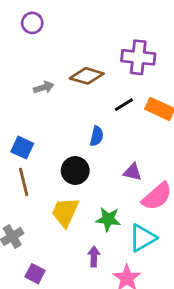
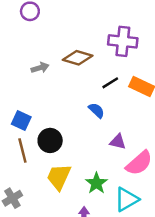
blue semicircle: (97, 136) -> (96, 110), moved, turned -60
black circle: (75, 171) -> (50, 140), moved
green star: (108, 219) -> (96, 183), turned 30

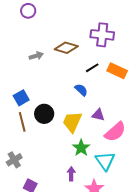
blue square: (21, 120) -> (21, 98), turned 35
yellow trapezoid: (59, 177) -> (72, 122), moved
cyan triangle: (127, 199) -> (105, 161), turned -35

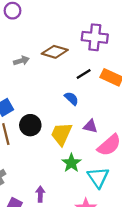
purple arrow: (71, 174) -> (40, 194), moved

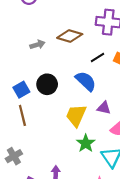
blue semicircle: (71, 98) -> (86, 81), size x1.5
black circle: (30, 125) -> (47, 84), moved

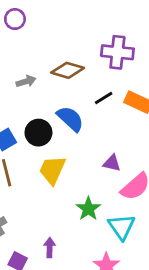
blue semicircle: (86, 81) -> (70, 119), moved
yellow trapezoid: (76, 115) -> (52, 170), moved

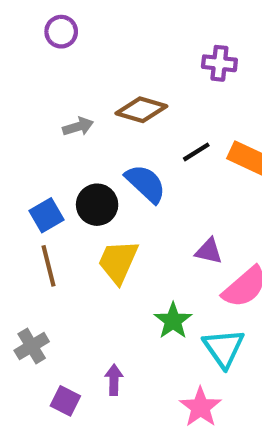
purple cross: (117, 52) -> (219, 63), moved, size x0.7

